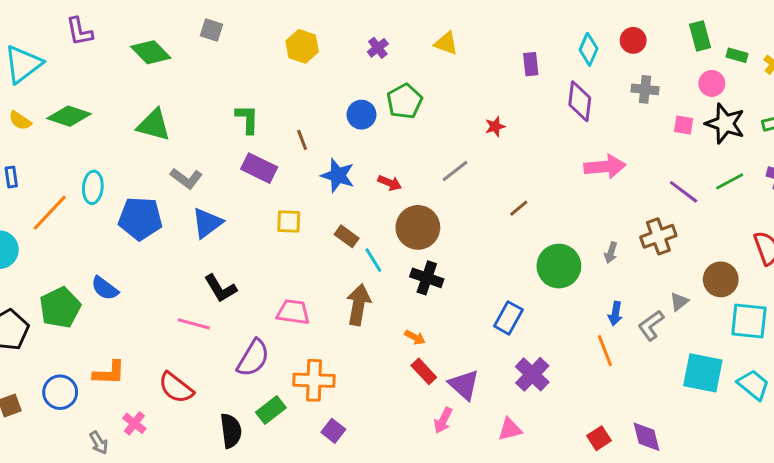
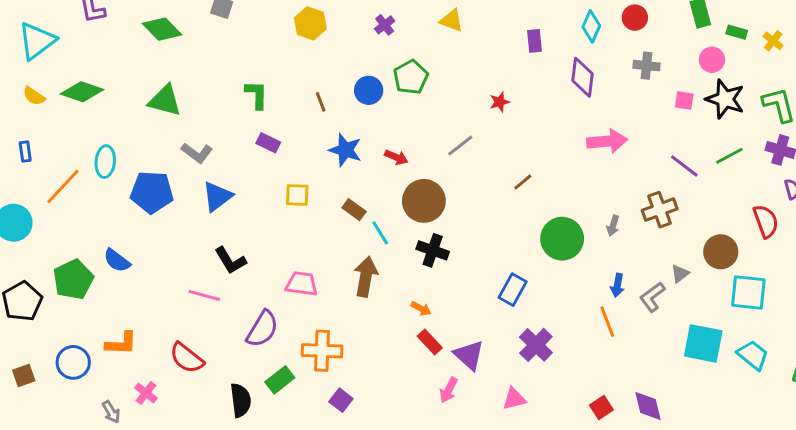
brown line: (302, 140) -> (321, 102), moved
purple rectangle: (259, 168) -> (268, 143), size x0.7

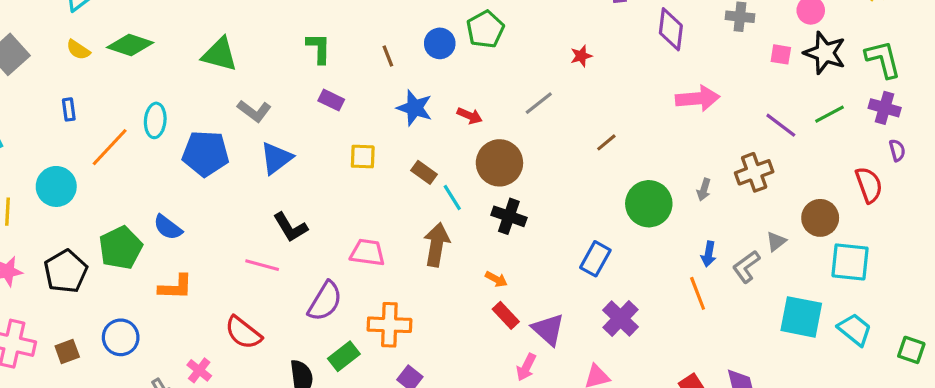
orange L-shape: (121, 343) -> (176, 287), moved

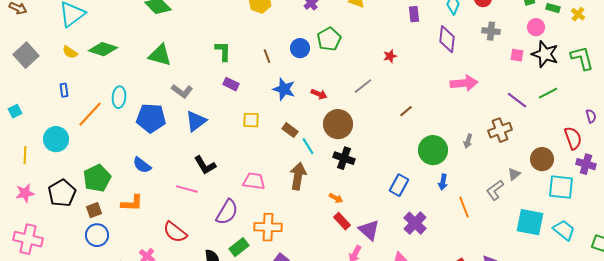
purple cross: (885, 108) -> (586, 164), moved
blue semicircle: (168, 227) -> (142, 165), moved
blue arrow: (709, 254) -> (443, 182), moved
brown square: (67, 352) -> (94, 210), moved

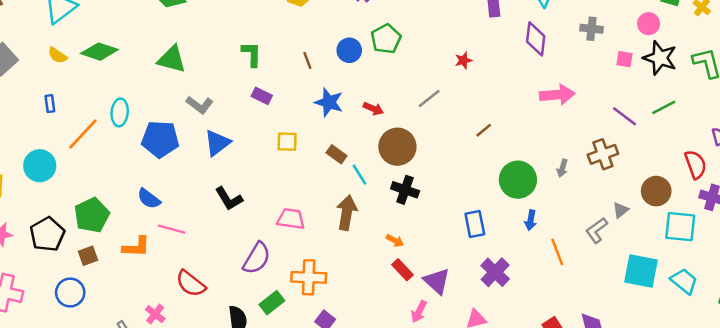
blue rectangle: (399, 185) -> (475, 224), turned -40
pink line: (187, 189) -> (172, 229), moved
blue circle: (97, 235) -> (70, 293), moved

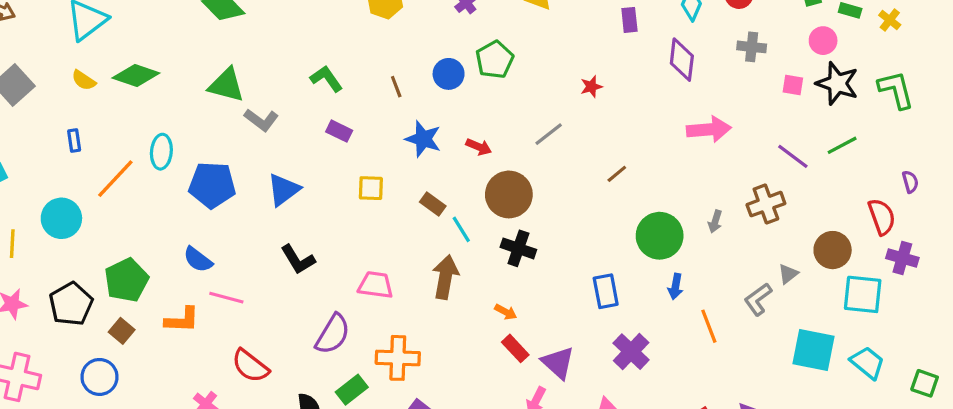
green L-shape: (252, 54) -> (326, 79), turned -36
gray L-shape: (200, 105) -> (261, 120), moved
brown square: (88, 256) -> (122, 331), turned -30

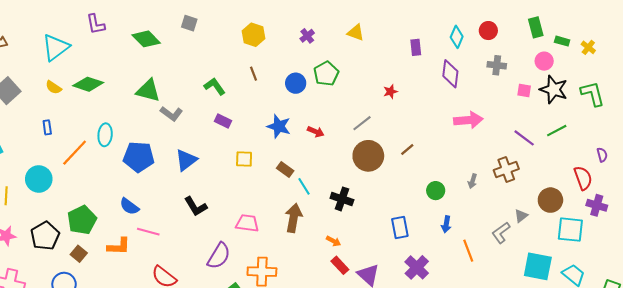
brown line: (396, 87) -> (254, 74), moved
brown circle: (509, 194) -> (368, 156), moved
green circle: (660, 236) -> (436, 191), size x0.6

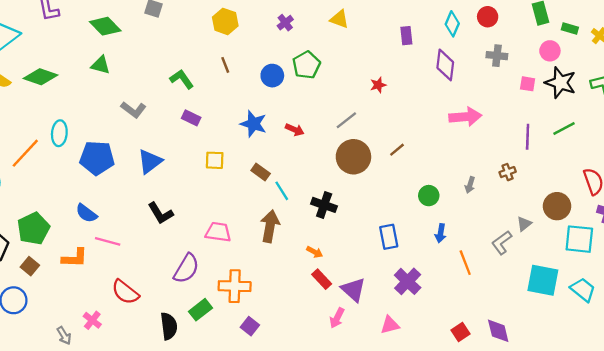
green triangle: (148, 91) -> (101, 65), moved, size x0.7
purple line: (524, 138) -> (528, 137), turned 55
brown cross: (506, 170) -> (508, 172), size x0.6

